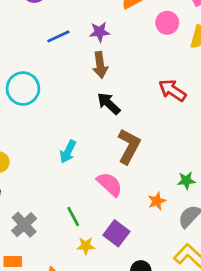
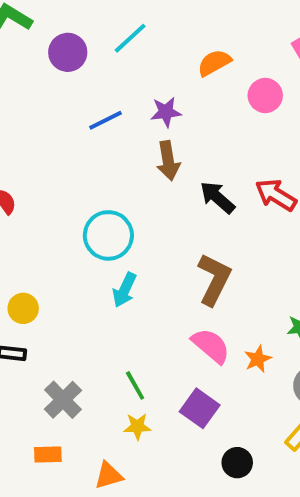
cyan circle: (23, 89) -> (108, 235), moved
black arrow: (109, 104) -> (217, 197), moved
pink semicircle: (110, 184) -> (211, 346), moved
yellow star: (86, 246) -> (137, 426), moved

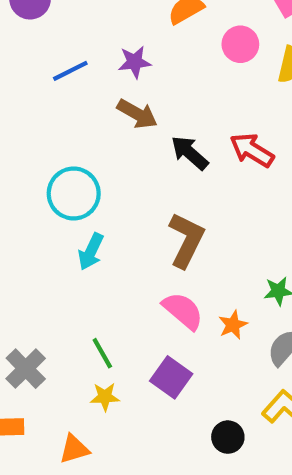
brown arrow: (168, 161) -> (137, 114), turned -51
black circle: (237, 463) -> (228, 437), moved

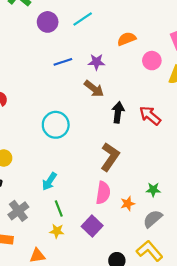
black arrow: (190, 153) -> (118, 112), turned 48
cyan arrow: (91, 251) -> (49, 181), moved
pink semicircle: (183, 311) -> (103, 193), turned 50

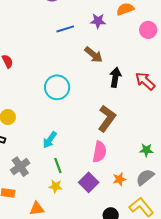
purple star: (96, 62) -> (98, 21), moved
orange star: (128, 204) -> (119, 179), moved

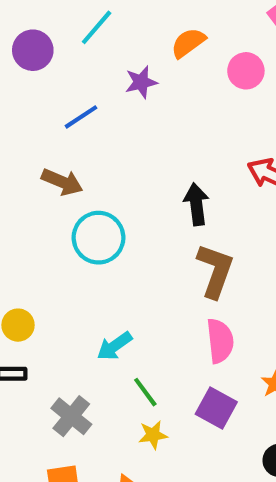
brown arrow: (94, 55) -> (62, 182), moved
black arrow: (115, 77) -> (196, 204), moved
cyan arrow: (50, 140) -> (114, 346), turned 36

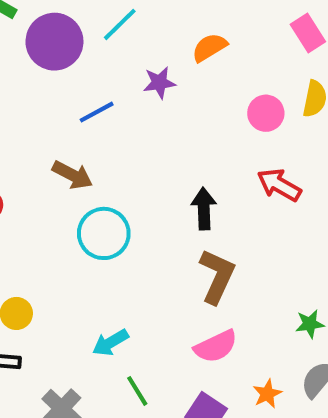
purple circle: (33, 50) -> (54, 42), size x1.4
pink circle: (246, 71) -> (266, 113), moved
pink semicircle: (220, 341) -> (216, 346), turned 66

